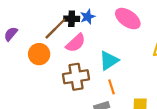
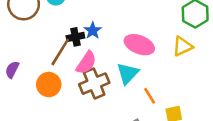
pink ellipse: (128, 19) -> (139, 45), moved
brown cross: (76, 77) -> (94, 84), moved
orange line: (112, 87) -> (150, 96), moved

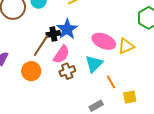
blue star: (93, 31) -> (67, 29), size x1.5
yellow triangle: (182, 46) -> (126, 46), moved
brown cross: (94, 84) -> (67, 71), size x0.7

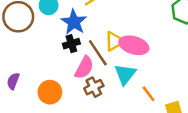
blue star: (67, 29) -> (74, 22), moved
brown line: (41, 46) -> (98, 53), moved, turned -60
yellow triangle: (126, 46) -> (114, 41), moved

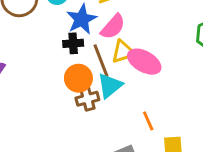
pink semicircle: (84, 68) -> (113, 27), moved
cyan triangle: (125, 74) -> (110, 86), moved
orange circle: (50, 92) -> (78, 78), moved

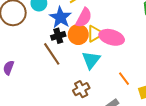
brown line: (101, 61) -> (52, 54), moved
orange circle: (78, 78) -> (78, 35), moved
brown cross: (87, 99) -> (81, 89), moved

